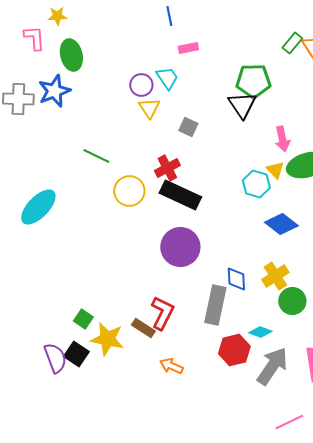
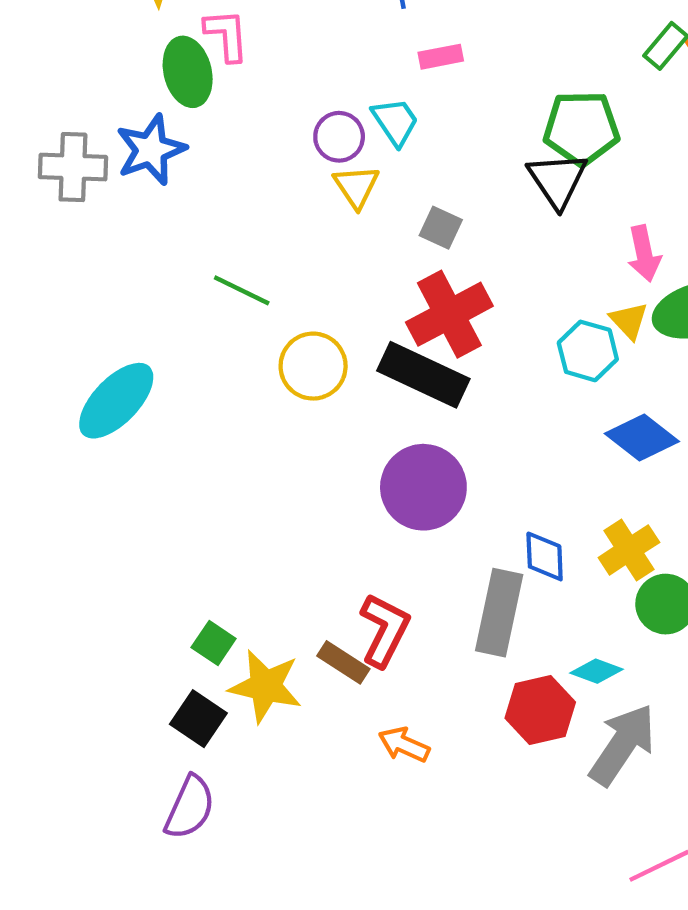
pink L-shape: (34, 38) -> (227, 35), moved
red cross: (167, 168) -> (449, 314), moved, size x1.5
purple semicircle: (55, 358) -> (190, 807), moved, turned 44

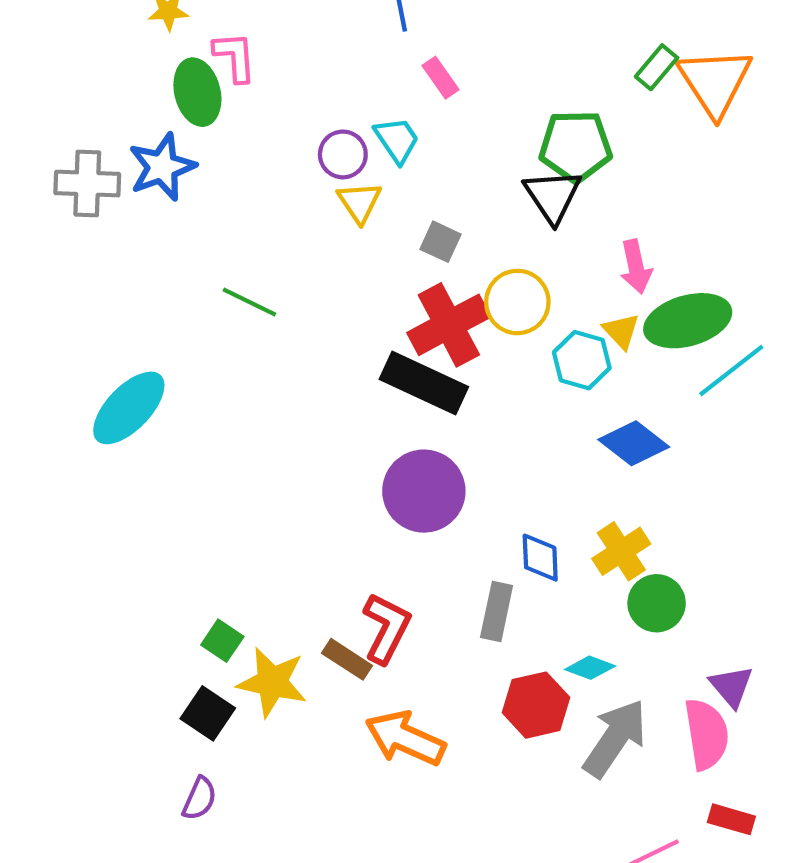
pink rectangle: (441, 57) -> (440, 78), turned 66
yellow circle: (313, 366) -> (517, 302), moved
gray rectangle: (499, 613) -> (497, 612), size x0.7
orange arrow: (404, 745) -> (405, 738), size x1.6
purple semicircle: (190, 807) -> (199, 799), size x0.7

